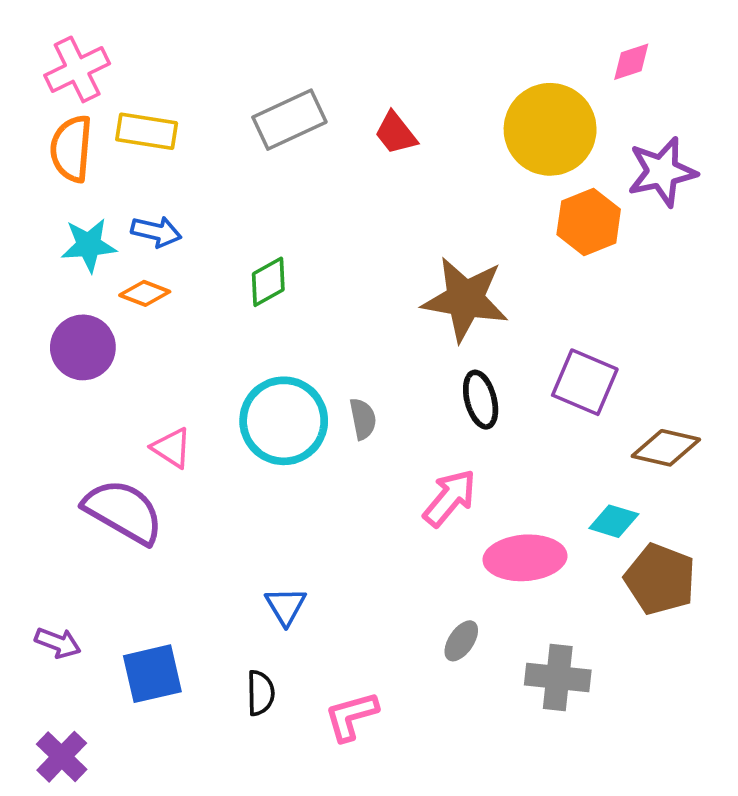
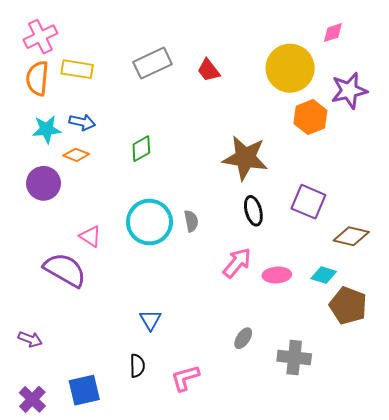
pink ellipse: (525, 558) -> (277, 275), moved, size x0.7
blue square: (152, 674) -> (84, 390), moved

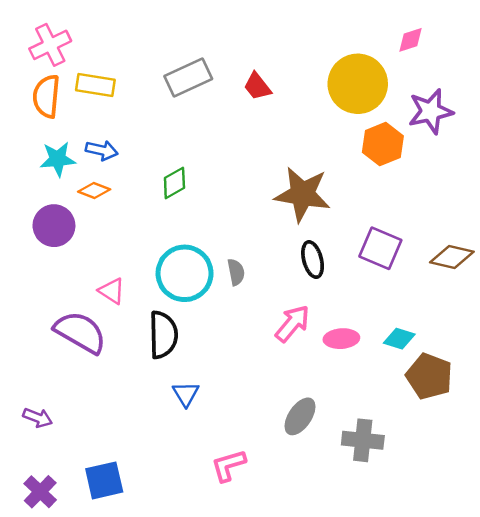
brown diamond: (351, 236) -> (452, 257), moved
gray ellipse: (243, 338) -> (300, 416), size x1.4
black semicircle: (137, 366) -> (163, 335), moved, size x1.6

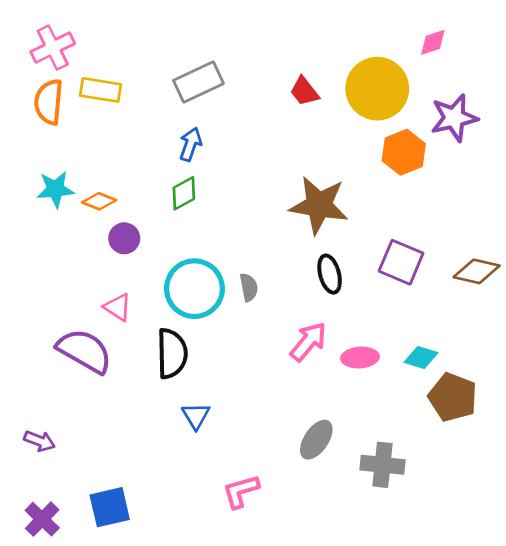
red trapezoid: (257, 86) -> (304, 91), moved
blue arrow: (102, 150) -> (190, 144), moved, turned -84
cyan star: (58, 159) -> (55, 189), moved
purple circle: (54, 226) -> (124, 238), moved, size x0.7

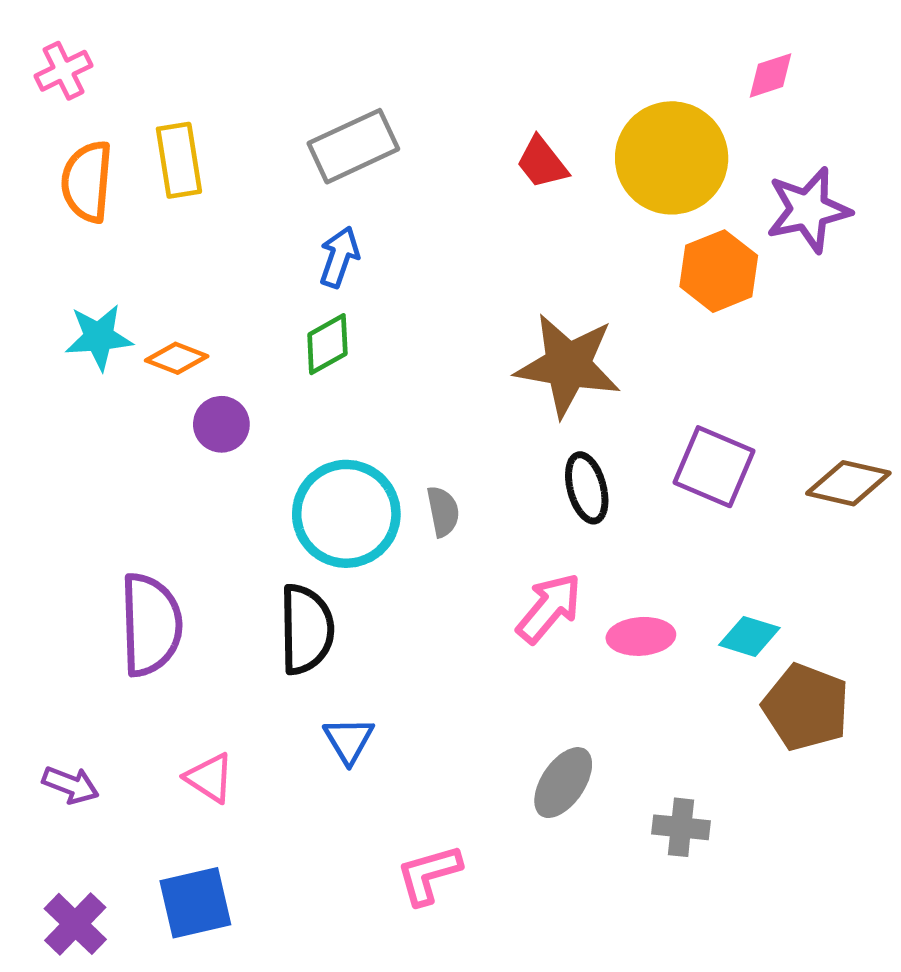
pink cross: (53, 48) -> (63, 71), moved, size x0.7
yellow rectangle: (100, 90) -> (179, 160), turned 72
pink triangle: (118, 307) -> (210, 778), moved
purple semicircle: (85, 351) -> (151, 625), turned 58
gray cross: (383, 465) -> (681, 827), size x0.7

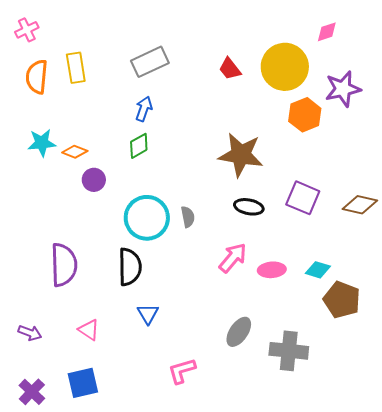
black ellipse: (587, 488) -> (249, 207), turned -64
gray cross: (681, 827) -> (289, 351), size x1.6

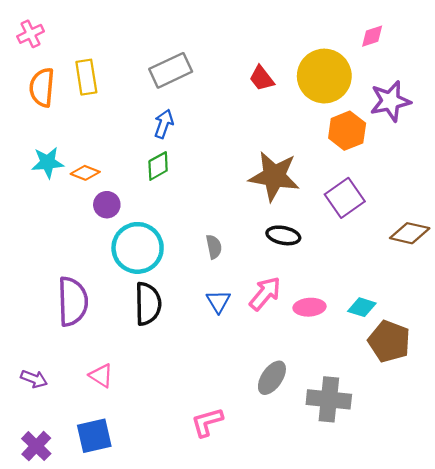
purple square: (303, 198) -> (345, 198), moved, turned 32
cyan circle: (147, 218) -> (138, 248), moved
blue triangle: (148, 314) -> (218, 301), moved

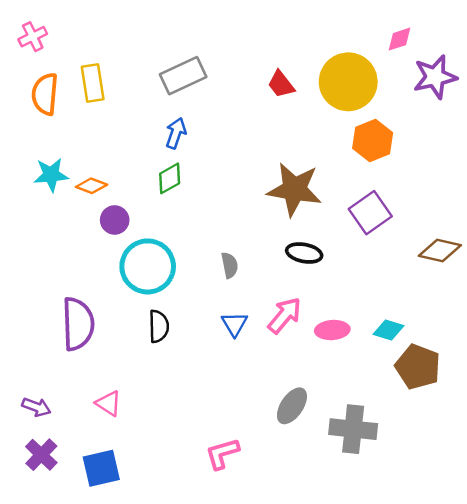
purple star: (390, 101) -> (435, 77), moved
black semicircle: (148, 304) -> (159, 326), size x0.7
purple cross: (36, 446) -> (41, 455), moved

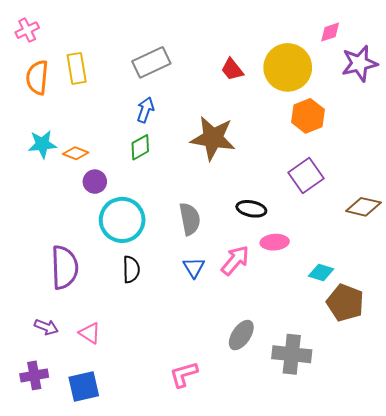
brown star: (294, 189) -> (213, 138), moved
gray semicircle: (230, 265) -> (190, 219), size x1.5
pink ellipse: (332, 330) -> (275, 242), moved
purple arrow: (36, 407) -> (46, 327), moved
purple cross: (41, 455) -> (34, 375), turned 36

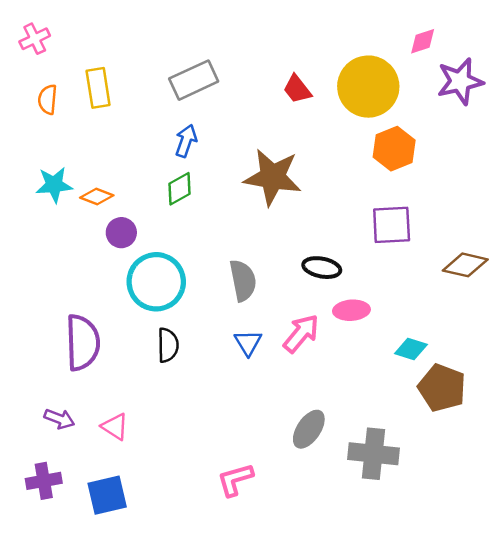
orange semicircle: (37, 78) -> (48, 99), size x0.7
purple square: (306, 175) -> (392, 225), turned 32

